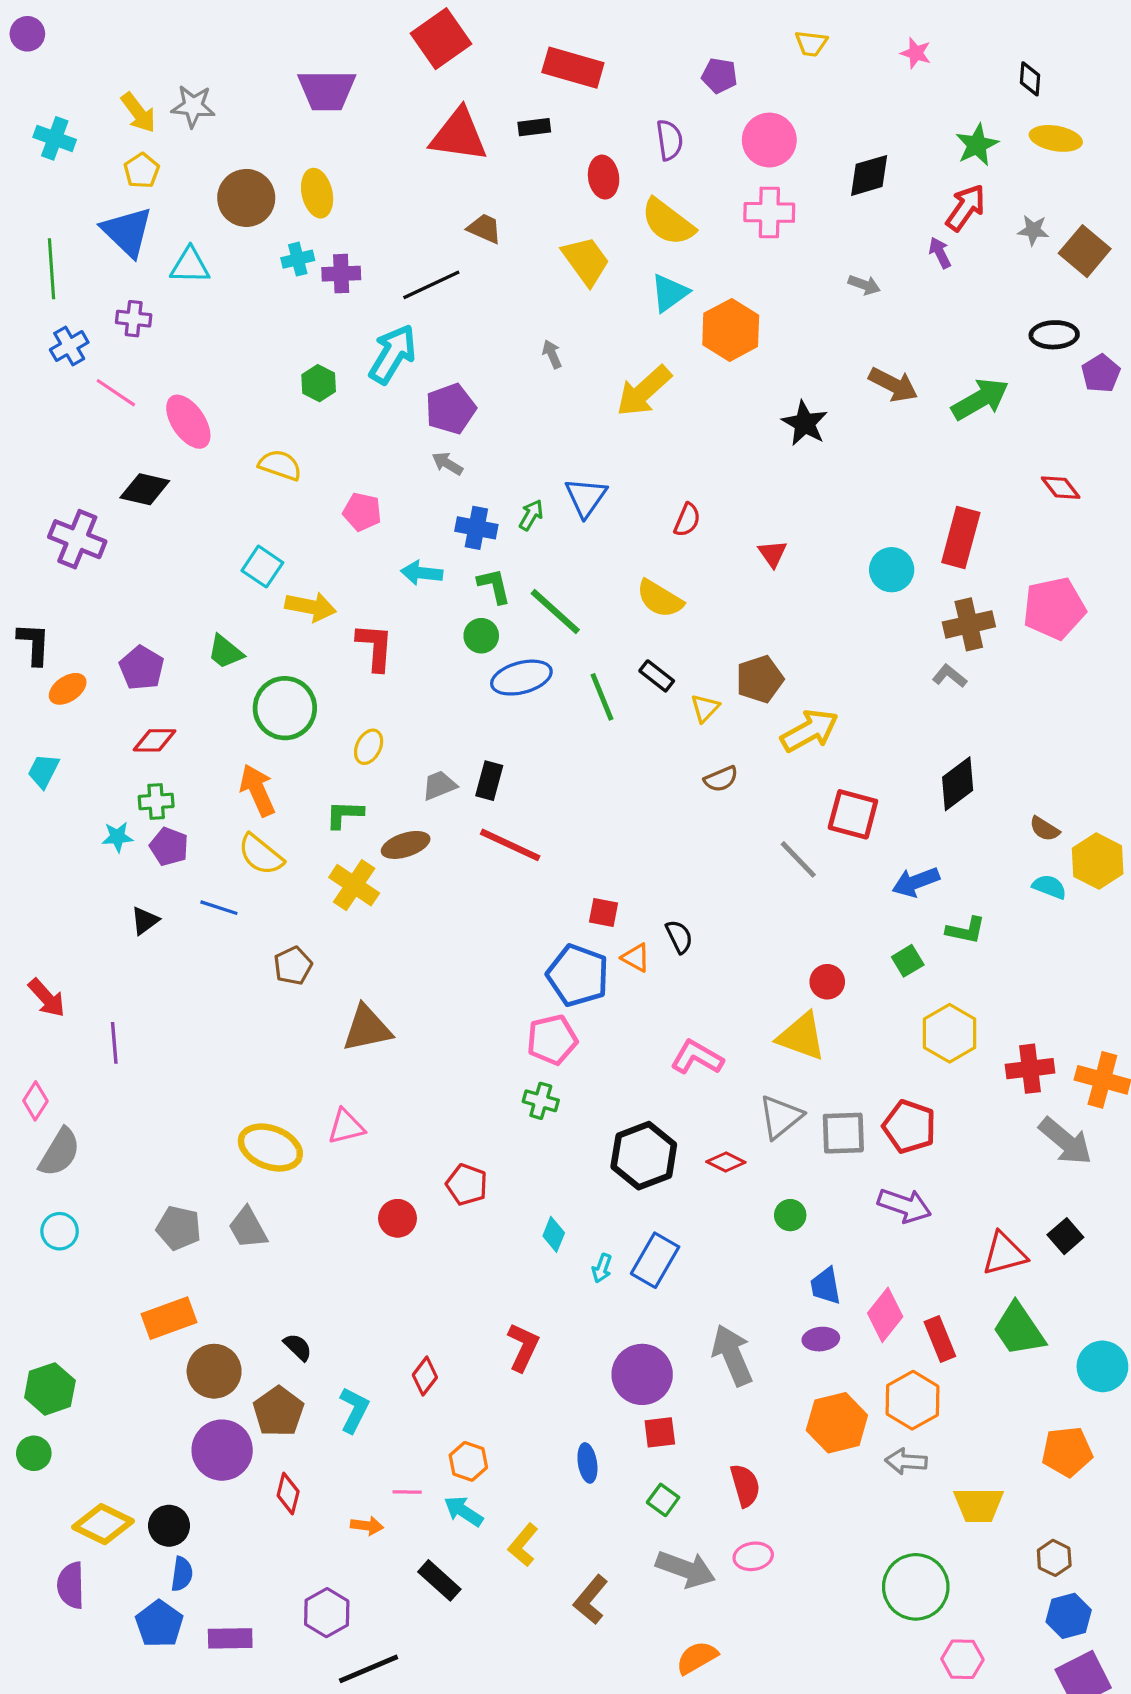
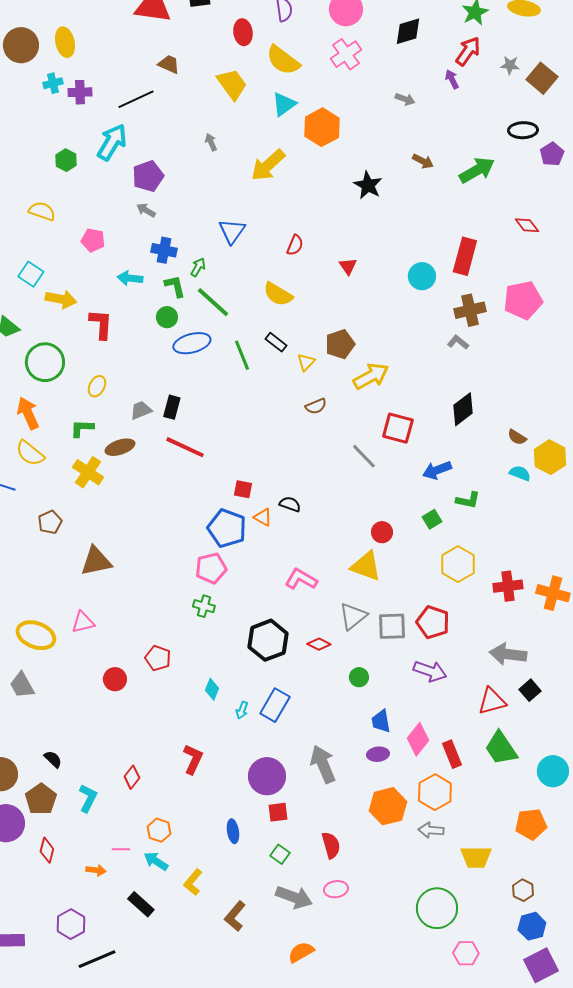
pink cross: (769, 212) -> (346, 54), turned -36
brown arrow: (893, 385) -> (423, 161), size x0.7
green arrow: (531, 515) -> (198, 267), moved
black semicircle: (679, 937) -> (290, 504), turned -45
gray arrow: (1065, 1141) -> (508, 654), moved, turned 147

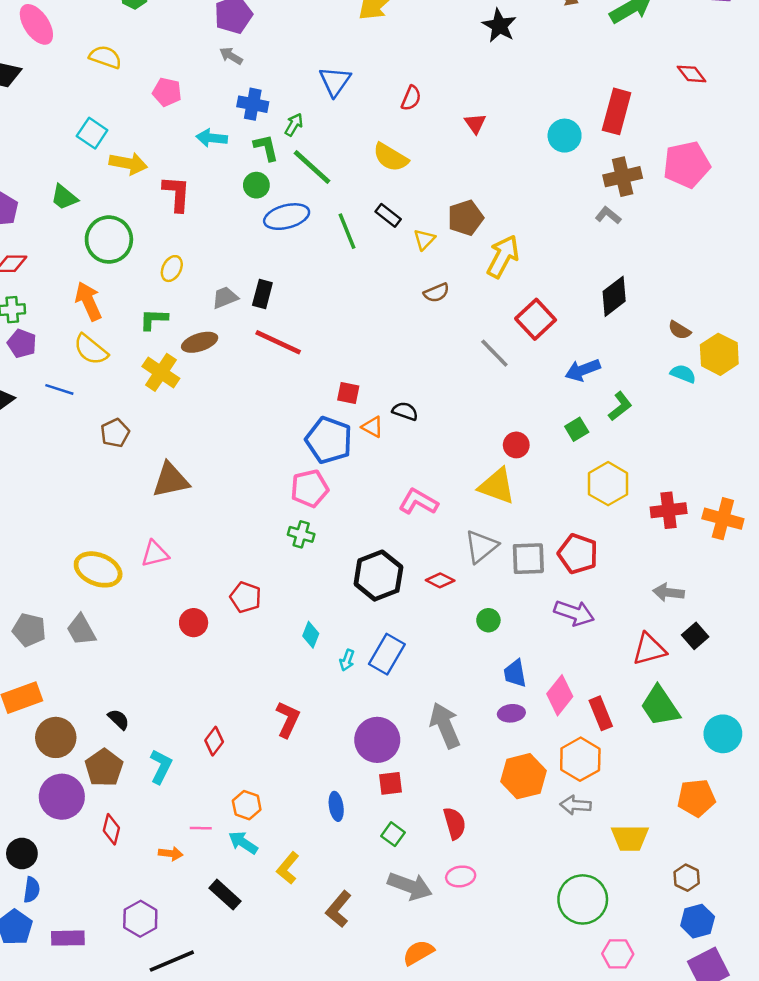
yellow arrow: (371, 376) -> (503, 256), turned -33
red square: (398, 428) -> (536, 319), turned 32
green L-shape: (468, 500) -> (620, 406), turned -50
gray arrow: (508, 654) -> (669, 592), size x0.7

